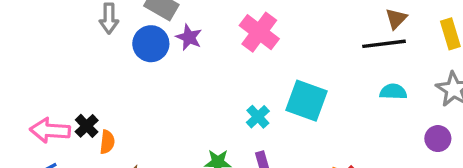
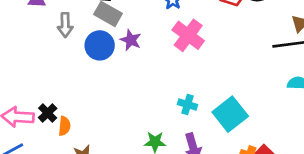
cyan square: (307, 101) -> (230, 114), moved, turned 32
cyan cross: (258, 117) -> (187, 105), turned -30

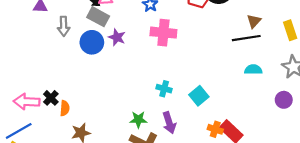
pink cross: (188, 35) -> (163, 33), turned -30
cyan square: (230, 114) -> (199, 96), size x0.7

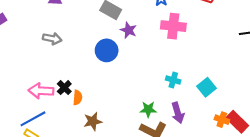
gray arrow: (64, 26) -> (52, 39), moved, turned -78
blue circle: (92, 42) -> (107, 50), moved

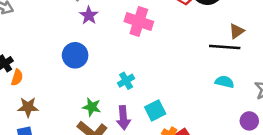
blue circle: (107, 50) -> (75, 55), moved
cyan cross: (173, 80) -> (126, 81), turned 32
cyan square: (207, 87) -> (155, 110), moved

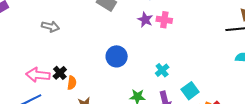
purple star: (89, 15) -> (145, 20), moved
pink cross: (139, 22) -> (164, 20), size x0.7

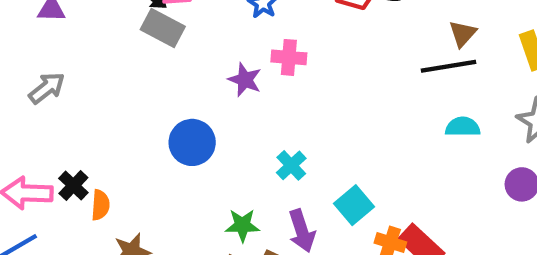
purple star: (145, 20) -> (245, 80), moved
gray arrow: (50, 27) -> (47, 88), turned -48

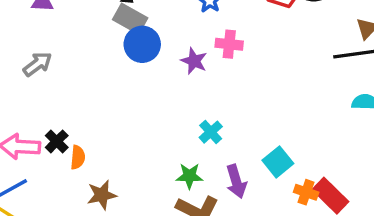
blue circle: (192, 142) -> (142, 44), moved
cyan cross: (291, 165) -> (211, 132), moved

